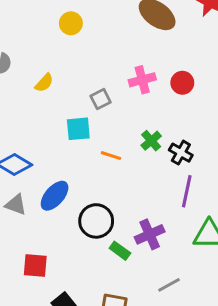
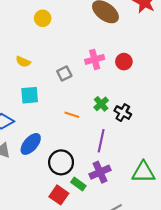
yellow semicircle: (44, 83) -> (23, 62), turned 72
cyan square: (78, 129) -> (30, 95), moved
purple line: (187, 191) -> (101, 141), moved
red square: (35, 266) -> (59, 195), moved, turned 30

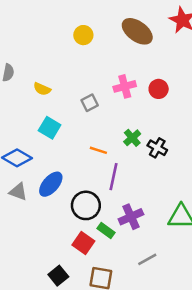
yellow circle: (43, 18) -> (83, 35), moved
cyan square: (30, 95) -> (50, 128), turned 36
purple line: (101, 141) -> (113, 177), moved

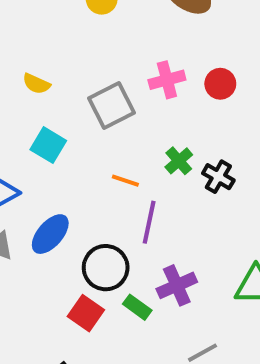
gray square: (90, 103) -> (112, 105), size x1.6
red square: (83, 243) -> (86, 313), moved

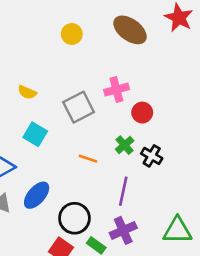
red circle: (220, 84) -> (142, 113), moved
purple line: (149, 222) -> (123, 191), moved

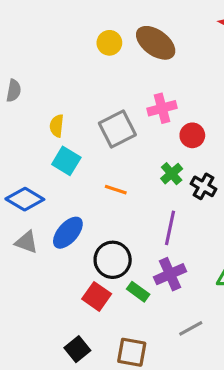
brown ellipse: (130, 30) -> (156, 43), moved
yellow semicircle: (27, 92) -> (57, 126), moved, turned 72
orange line: (88, 159) -> (116, 190), moved

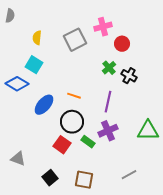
cyan square: (66, 161) -> (34, 65), moved
orange line: (116, 190) -> (74, 96), moved
gray triangle: (26, 242) -> (18, 159), moved
gray line: (191, 328) -> (129, 175), moved

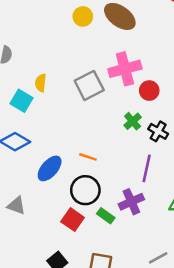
pink cross: (103, 27) -> (125, 69), size x1.4
cyan square: (34, 65) -> (21, 101), moved
purple line: (108, 102) -> (147, 168), moved
gray triangle: (18, 159) -> (16, 206), moved

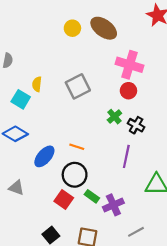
pink cross: (125, 69) -> (130, 65), moved, turned 32
purple cross: (131, 202) -> (113, 205), moved

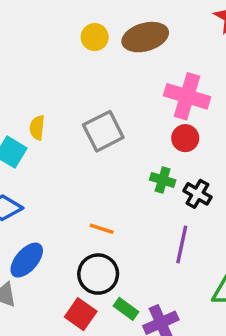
brown ellipse: (104, 28) -> (145, 37), turned -52
green cross: (114, 117) -> (163, 180), turned -32
blue ellipse: (44, 156) -> (27, 260), moved

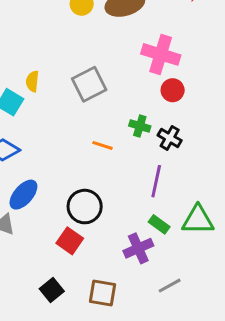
red circle: (185, 138) -> (173, 90), moved
orange line: (102, 229) -> (103, 145), moved
green rectangle: (126, 309) -> (159, 224), moved

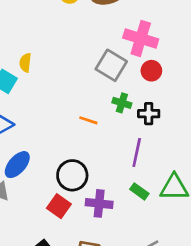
gray square: (89, 84) -> (111, 65), moved, turned -32
black cross: (170, 138) -> (149, 114), turned -30
purple cross: (138, 248) -> (99, 203), moved, turned 30

